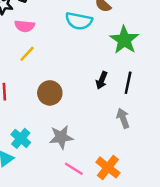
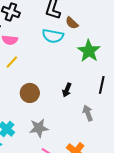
black arrow: (102, 80) -> (67, 90), moved
black line: (128, 83) -> (102, 85), moved

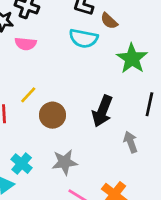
yellow line: (12, 62) -> (28, 95), moved
black arrow: (67, 90) -> (102, 111), size x1.6

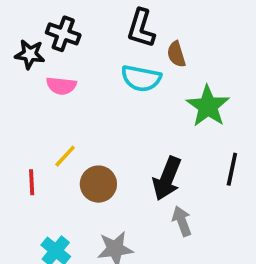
brown semicircle: (109, 21) -> (176, 54), turned 30
gray arrow: (131, 142) -> (182, 221), moved

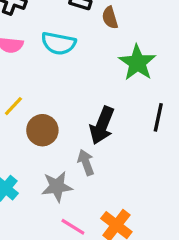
cyan semicircle: (141, 78) -> (59, 43), moved
gray arrow: (182, 221) -> (86, 162), moved

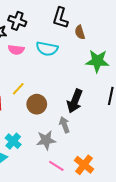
green star: (137, 63) -> (97, 61), turned -30

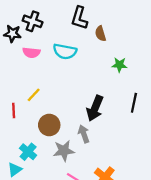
green star: (97, 61) -> (119, 65), size x0.6
brown circle: (37, 104) -> (49, 125), moved

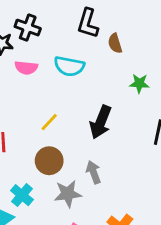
yellow line: (34, 95) -> (49, 122), moved
black arrow: (95, 108) -> (101, 122), moved

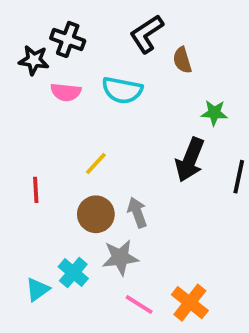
black L-shape: (88, 23) -> (147, 34), turned 40
black arrow: (101, 122) -> (190, 160), moved
gray arrow: (94, 172) -> (137, 212), moved
cyan cross: (22, 195) -> (73, 273), moved

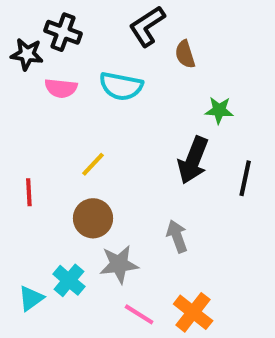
gray arrow: (137, 212) -> (177, 236), moved

